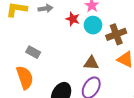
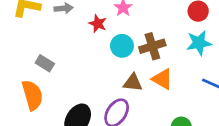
cyan circle: (93, 25) -> (122, 46), moved
brown triangle: (91, 63) -> (133, 83), moved

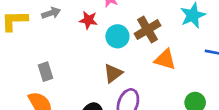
gray rectangle: (45, 63) -> (46, 72), turned 54
brown triangle: (133, 83) -> (113, 73), moved, turned -30

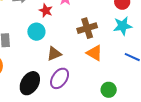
cyan circle: (117, 36) -> (36, 32), moved

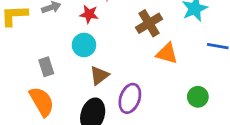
brown triangle: (54, 54) -> (99, 76), moved

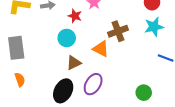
orange triangle: (167, 53) -> (101, 49), moved
gray rectangle: (46, 67) -> (16, 48), moved, size x1.6
orange semicircle: (42, 102) -> (20, 80), moved, size x0.6

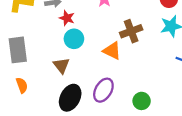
red star: (75, 16) -> (67, 18), moved
brown triangle: (74, 63) -> (61, 66), moved, turned -42
green circle: (144, 93) -> (142, 101), moved

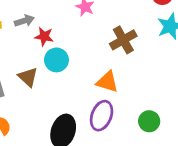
orange triangle: (112, 51) -> (107, 82), moved
brown triangle: (61, 66) -> (28, 77), moved

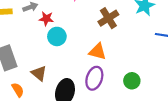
brown triangle: (28, 77) -> (39, 73), moved

